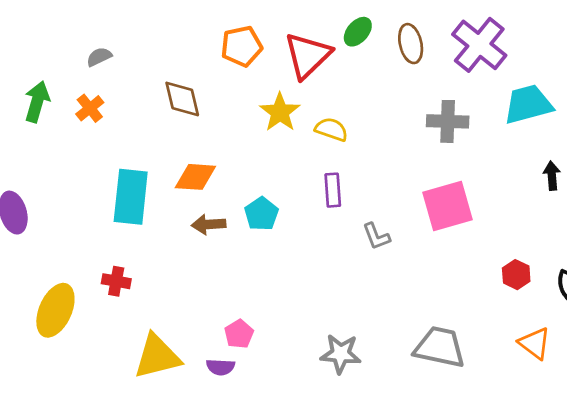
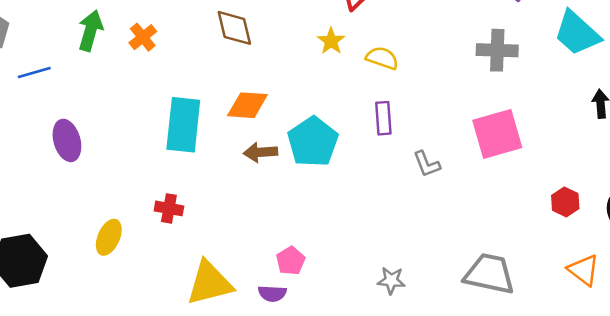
cyan trapezoid: (528, 104) -> (577, 33), turned -123
yellow star: (280, 112) -> (331, 41), size x0.7
cyan pentagon: (261, 214) -> (313, 142), size x1.5
yellow ellipse: (55, 310) -> (109, 237), size x0.7
gray star: (341, 354) -> (391, 280), size x0.7

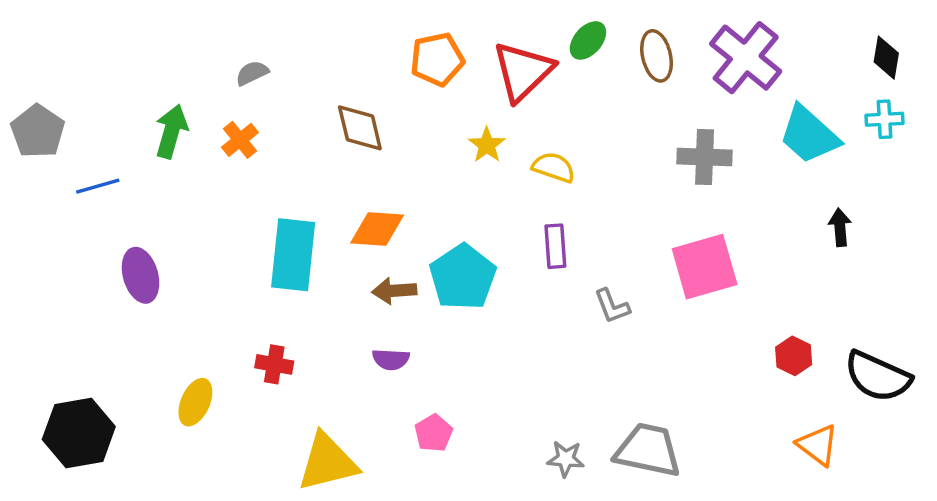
gray trapezoid: (489, 274) -> (648, 450), moved
purple semicircle: (272, 293) -> (391, 359), moved

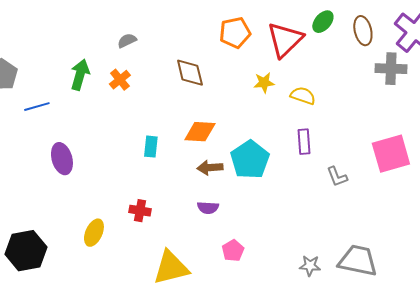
yellow star: (487, 145) -> (264, 83), turned 30
gray cross: (705, 157) -> (391, 69), moved
cyan rectangle: (293, 255) -> (151, 147), size x0.5

